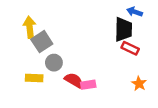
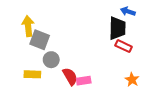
gray square: (42, 42) -> (40, 40), turned -36
red semicircle: (74, 80) -> (70, 76), turned 30

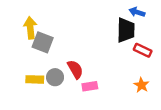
red rectangle: (124, 46) -> (143, 50), moved
gray circle: (51, 60) -> (55, 77), moved
red semicircle: (70, 76) -> (75, 69), moved

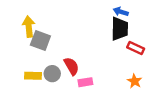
blue arrow: (137, 12) -> (121, 12), moved

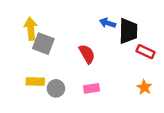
blue arrow: (121, 12) -> (108, 23), moved
red semicircle: (71, 66) -> (87, 54), moved
gray circle: (52, 74) -> (56, 88), moved

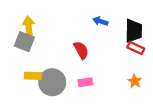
black trapezoid: (128, 31) -> (134, 31), moved
gray square: (43, 44) -> (24, 42), moved
gray circle: (56, 88) -> (52, 82), size x1.6

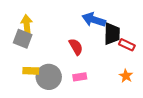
blue arrow: (100, 21) -> (94, 20), size x1.6
black trapezoid: (134, 31) -> (112, 34), moved

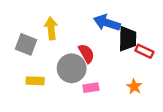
yellow arrow: (27, 25) -> (51, 28), moved
orange star: (126, 76) -> (134, 86), moved
gray circle: (49, 77) -> (72, 68), moved

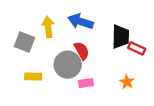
blue arrow: (107, 23) -> (81, 21), moved

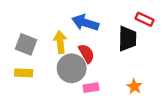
yellow arrow: (48, 27) -> (60, 42), moved
red rectangle: (137, 48) -> (145, 19), moved
yellow rectangle: (33, 76) -> (24, 73), moved

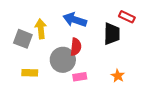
yellow arrow: (60, 42) -> (41, 29), moved
red semicircle: (86, 53) -> (76, 47), turned 36
yellow rectangle: (24, 73) -> (30, 73), moved

